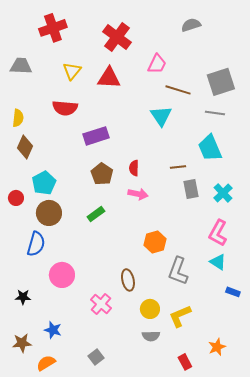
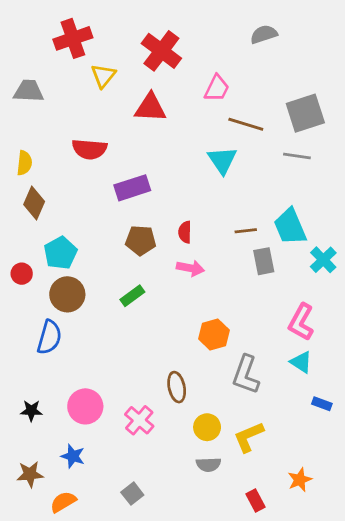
yellow triangle: (72, 71) -> (103, 76), moved
cyan trapezoid: (210, 148) -> (290, 227), moved
brown pentagon: (102, 174) -> (141, 240), turned -30
cyan cross: (223, 193) -> (323, 260), moved
pink circle: (62, 275) -> (85, 406), moved

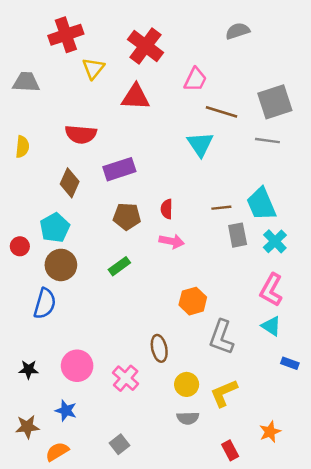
brown diamond: (34, 203) -> (70, 183), moved
cyan cross: (323, 260) -> (275, 241), moved

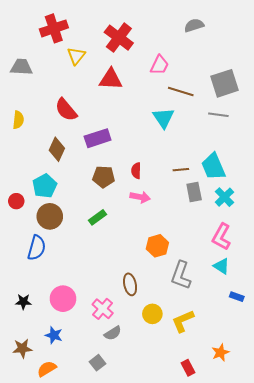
red semicircle: (81, 134) -> (66, 110), turned 45
gray semicircle: (188, 418) -> (113, 333), moved, turned -30

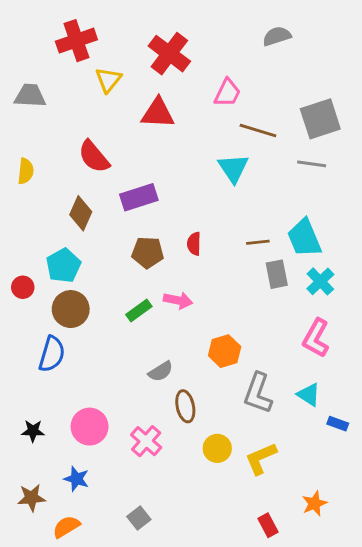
pink arrow: (140, 197) -> (178, 300), moved
cyan triangle: (221, 266) -> (309, 395), moved
gray semicircle: (113, 333) -> (161, 371), moved

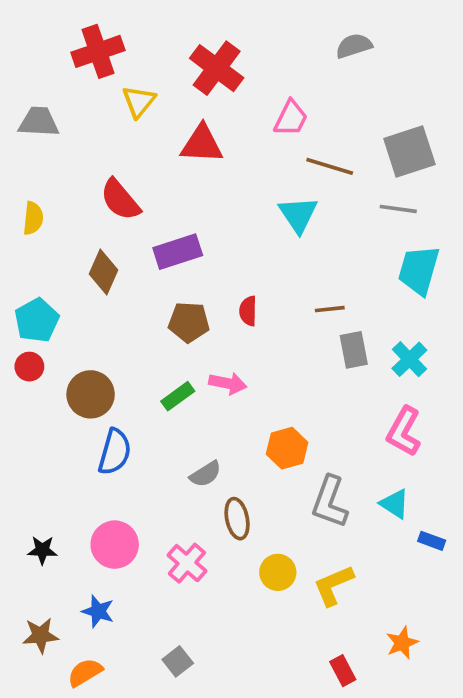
cyan trapezoid: (304, 238) -> (419, 270), moved, turned 39
cyan pentagon: (63, 265) -> (37, 320), moved
blue semicircle: (52, 354) -> (115, 452), moved

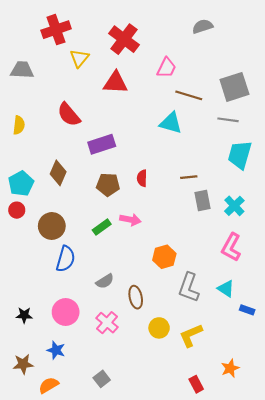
cyan triangle: (298, 215) -> (171, 123), turned -40
brown diamond: (104, 272) -> (58, 173), moved
gray semicircle: (206, 474) -> (105, 281), moved

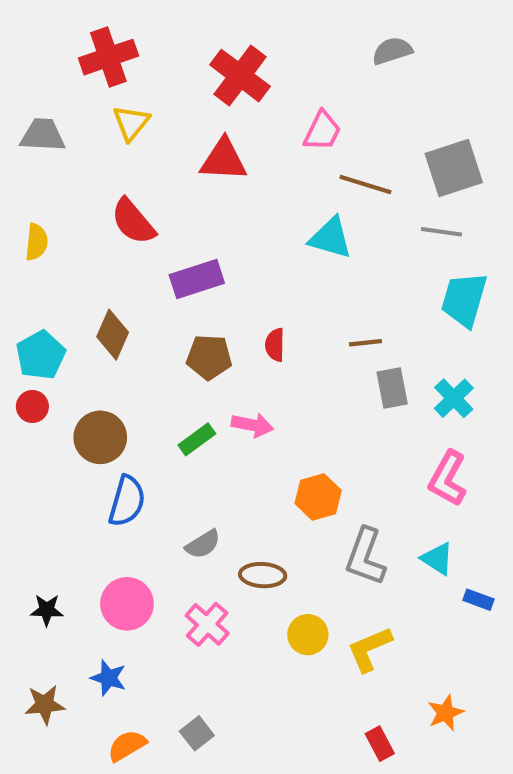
yellow triangle: (79, 58) -> (131, 123), moved
brown ellipse: (136, 297) -> (263, 575), turned -75
orange semicircle: (49, 385) -> (127, 746), moved

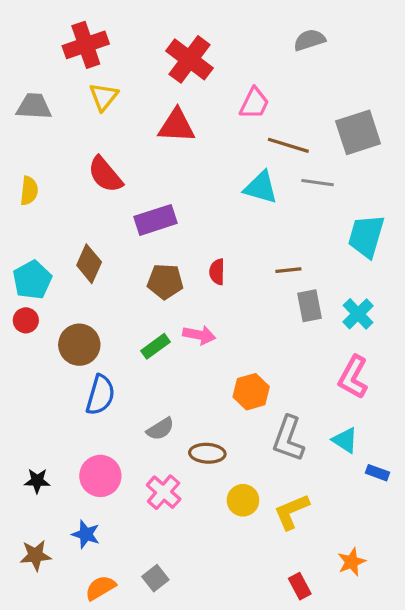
gray line: (441, 232) -> (318, 183), moved

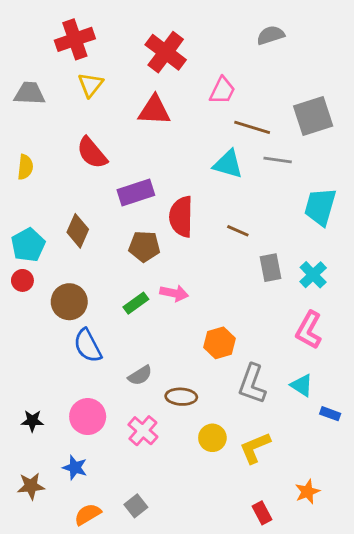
brown line: (288, 270) -> (238, 231), moved, turned 30
red semicircle: (217, 272) -> (181, 217), moved, size x1.8
blue semicircle: (100, 395) -> (88, 346), turned 136

